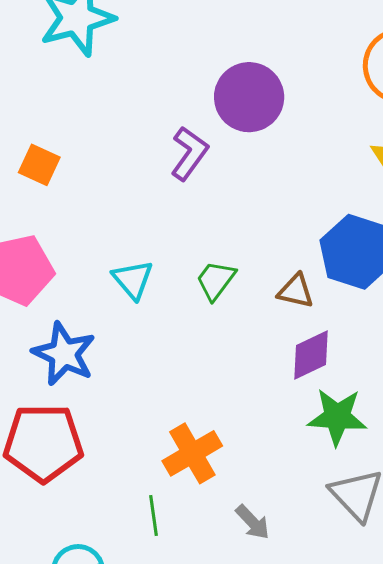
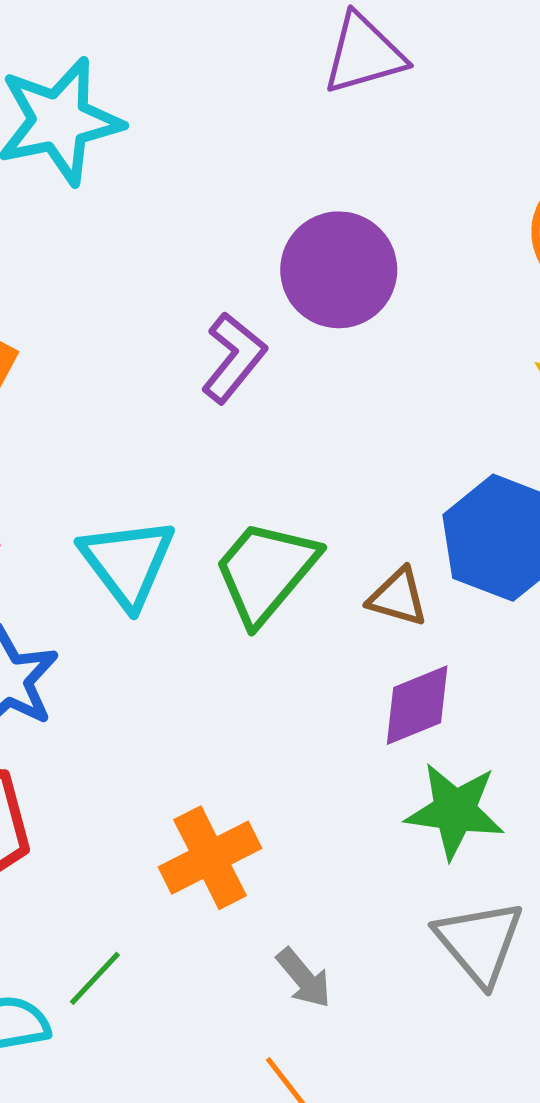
cyan triangle: (133, 280) -> (127, 562), size x1.4
green trapezoid: (216, 280) -> (266, 572), size x1.6
green line: (154, 516) -> (95, 978), moved, turned 48

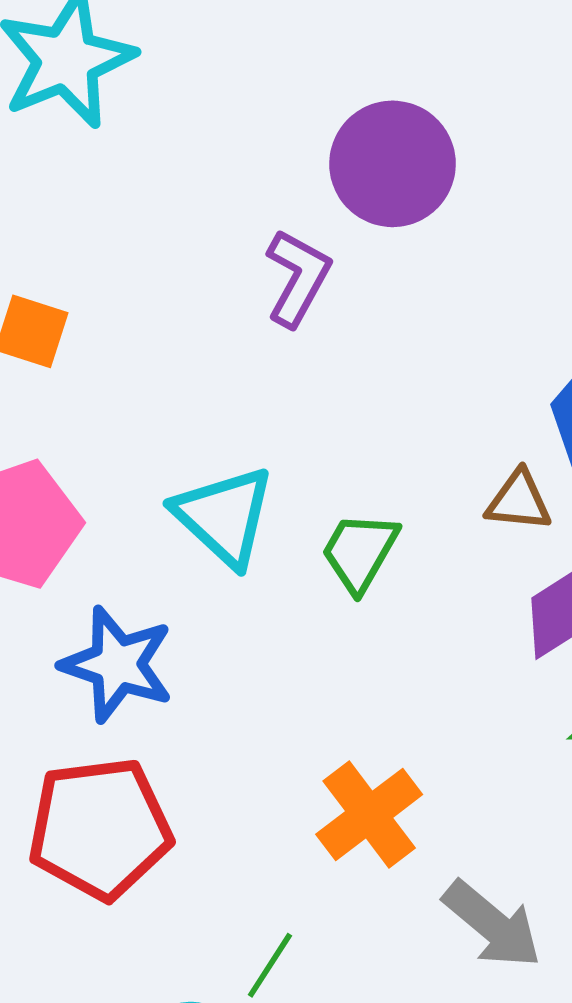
green trapezoid: (266, 572) -> (360, 552), moved, size x0.7
gray arrow: (304, 978) -> (492, 924), size x1.5

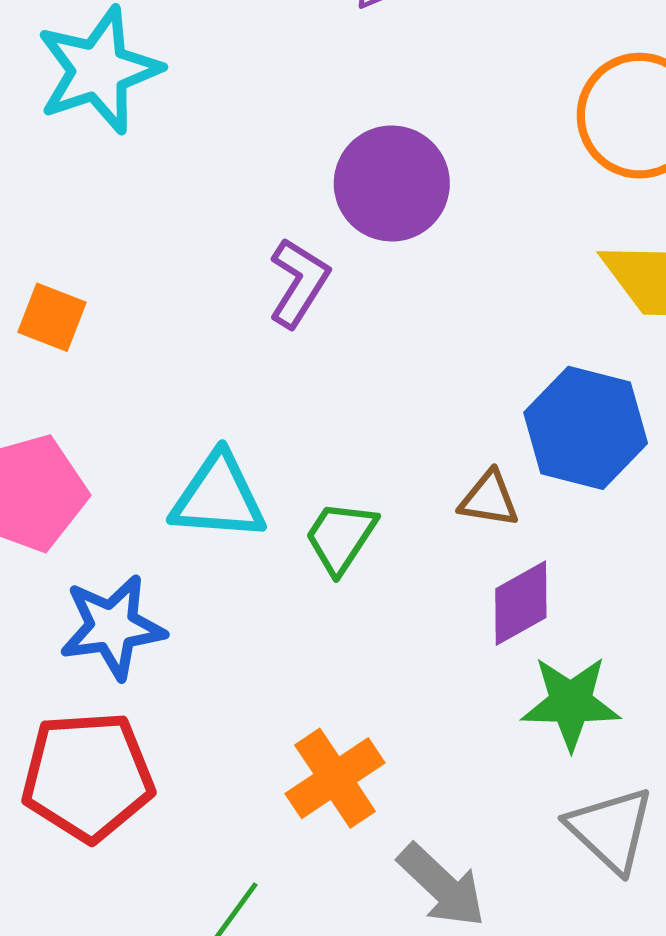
cyan triangle: (224, 516) -> (218, 497), turned -42
blue star: (117, 664) -> (113, 627), turned -30

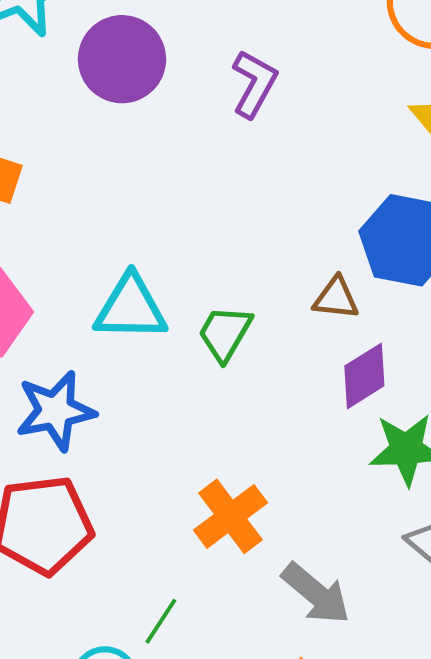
purple circle: (392, 183) -> (122, 59), moved
purple L-shape: (299, 283) -> (254, 84), moved

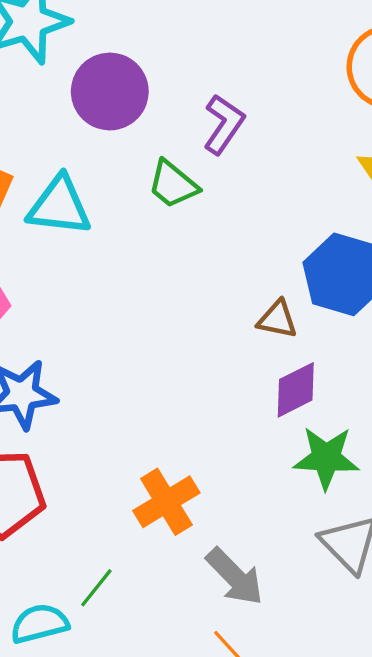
cyan triangle: (131, 308) -> (59, 206), moved
green trapezoid: (225, 333) -> (173, 184), moved, turned -86

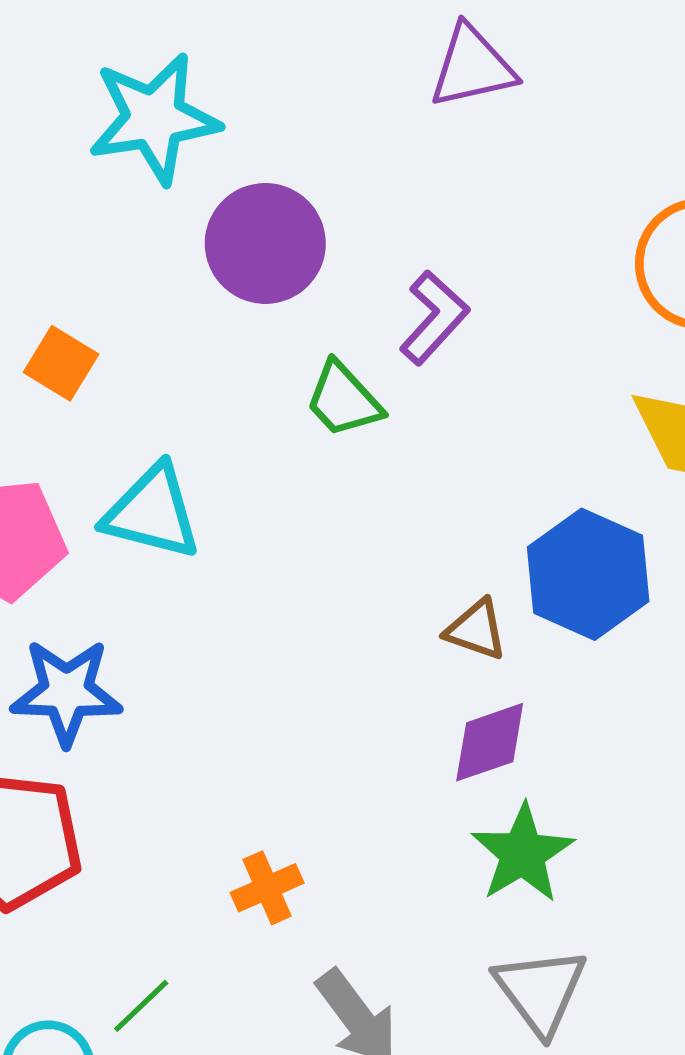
cyan triangle: (59, 206) -> (152, 512), moved
green star: (326, 458) -> (523, 853), turned 30
orange cross: (166, 502) -> (267, 888), size x0.7

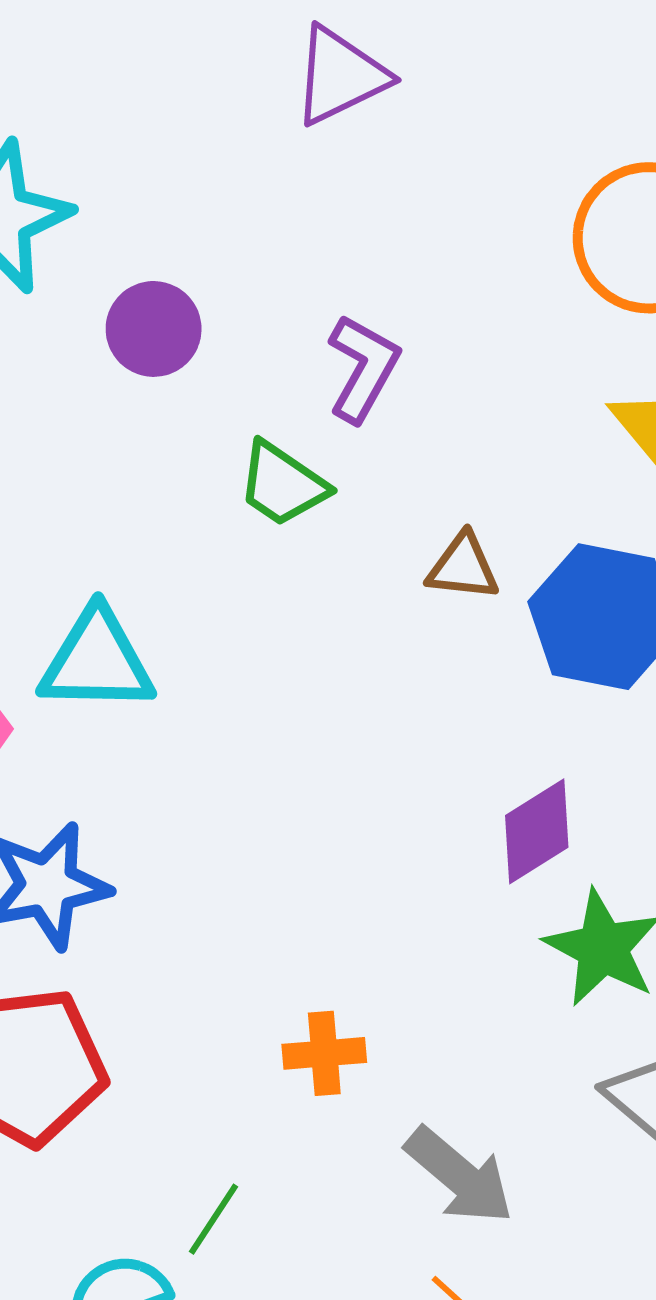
purple circle: (265, 243) -> (154, 329), size x0.7
brown triangle: (476, 630) -> (463, 567), moved
orange cross: (267, 888) -> (324, 1053), turned 32

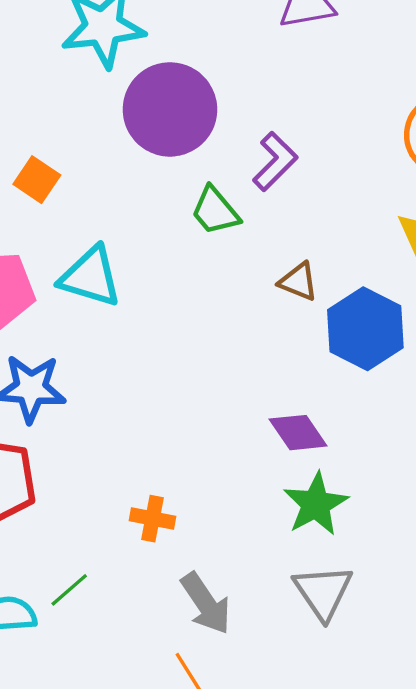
purple circle: (154, 329) -> (170, 109), size x1.8
purple diamond: (537, 831) -> (298, 433), turned 72

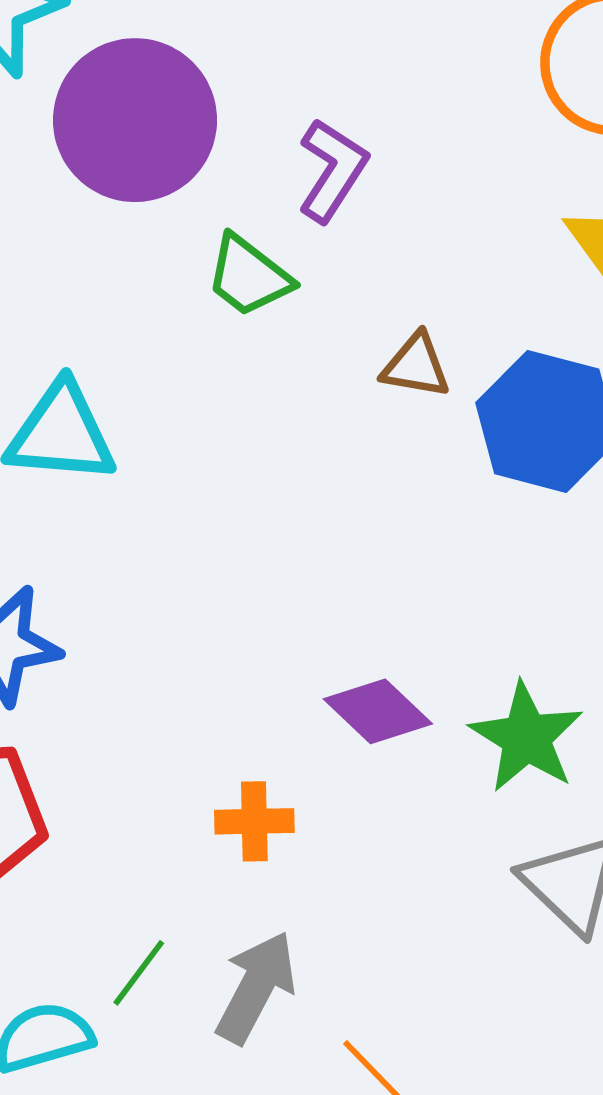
purple diamond: (298, 433) -> (378, 711), moved
gray arrow: (206, 603) -> (256, 987), moved, turned -106

